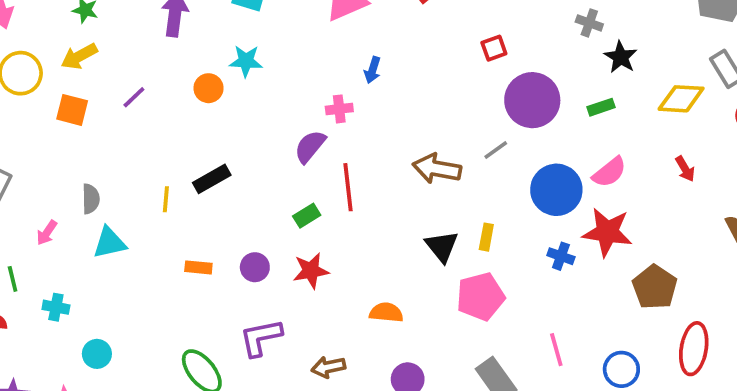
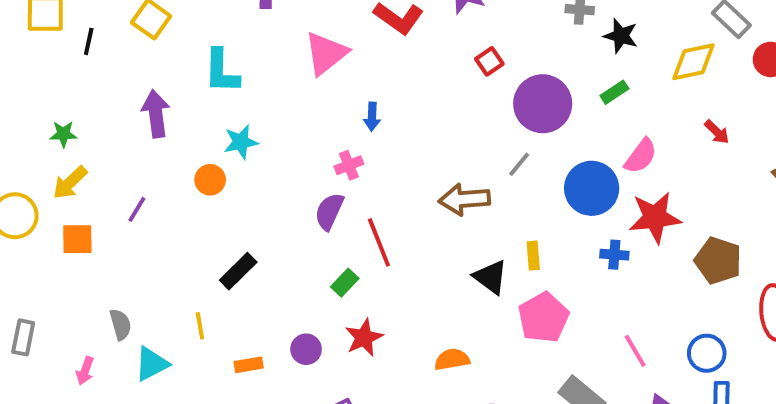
yellow line: (166, 199) -> (200, 326), moved

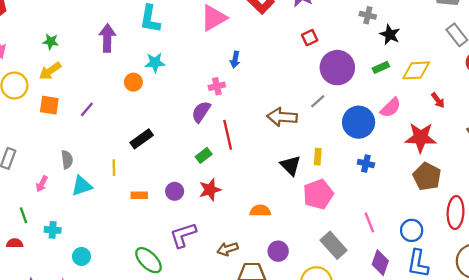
yellow diamond: (694, 62) -> (416, 70), moved
purple line: (137, 209) -> (87, 109), moved
red star: (655, 217) -> (421, 138), moved

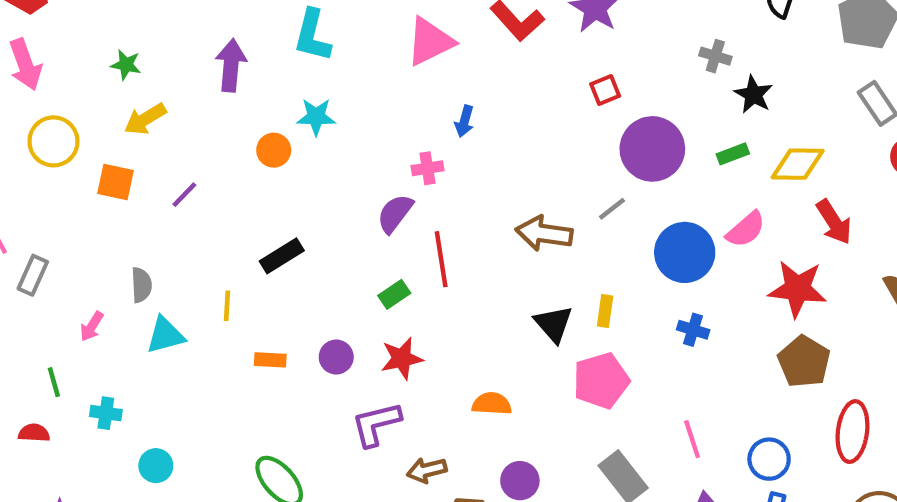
yellow arrow: (50, 71) -> (145, 119), moved
red arrow: (438, 100) -> (834, 222), size x1.5
purple L-shape: (183, 235) -> (376, 424), moved

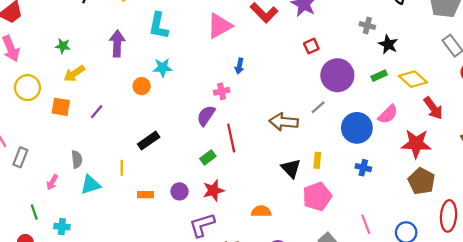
yellow diamond: (798, 164) -> (413, 79), turned 44

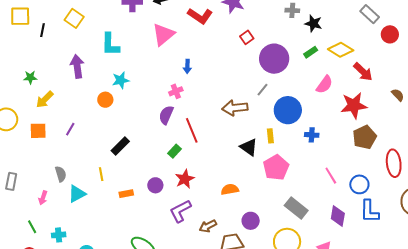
blue circle: (357, 128) -> (288, 110), moved
brown pentagon: (422, 181) -> (365, 137), turned 30
pink line: (366, 224) -> (331, 176), moved

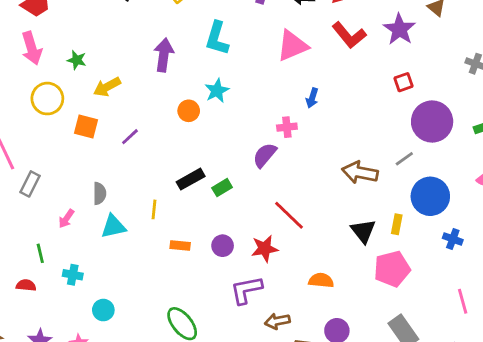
green star: (30, 77) -> (77, 60), moved
cyan star: (121, 80) -> (217, 91), turned -30
red line: (192, 130) -> (289, 215), moved, turned -40
green rectangle: (175, 151) -> (222, 188), moved

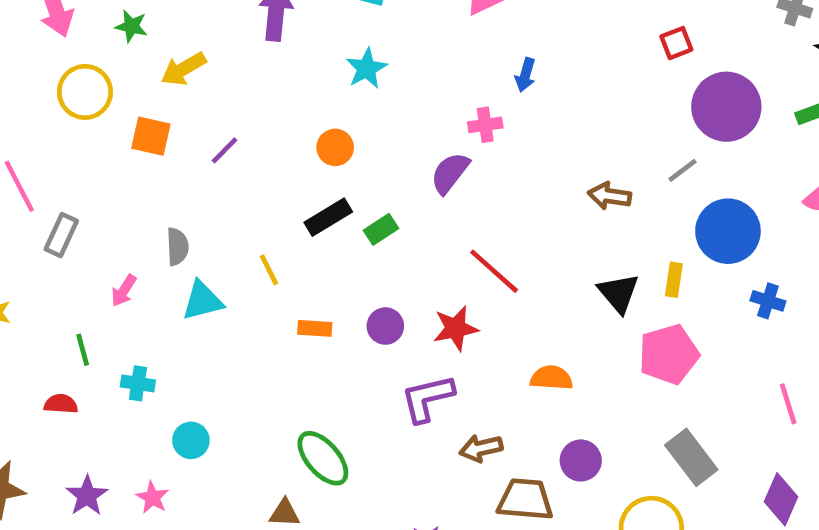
orange circle: (189, 111) -> (335, 147), moved
brown arrow: (360, 172) -> (609, 196), size x0.7
yellow line: (154, 209) -> (269, 270), turned -30

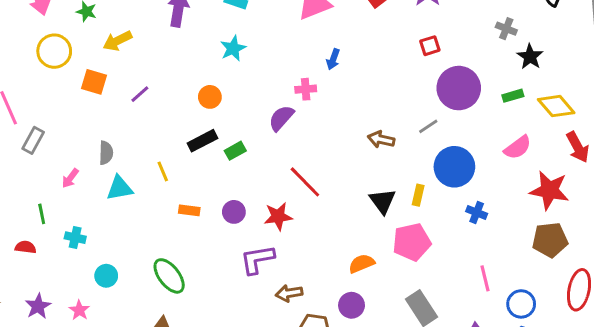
orange semicircle: (551, 378) -> (362, 264), moved, turned -30
green ellipse: (323, 458) -> (169, 276), moved

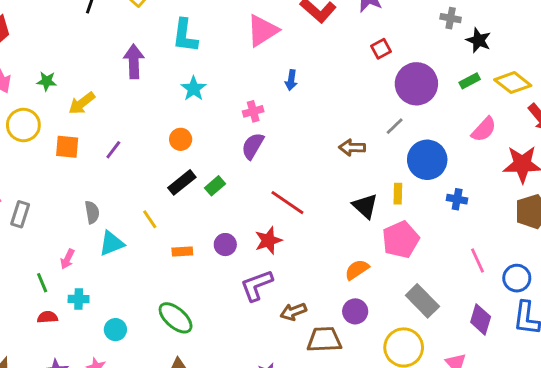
pink cross: (306, 89) -> (253, 111), moved
pink arrow: (70, 178) -> (67, 259), moved
red semicircle: (26, 247) -> (47, 317), moved

